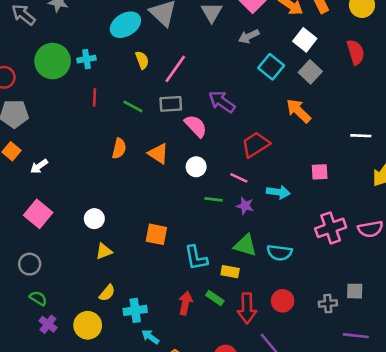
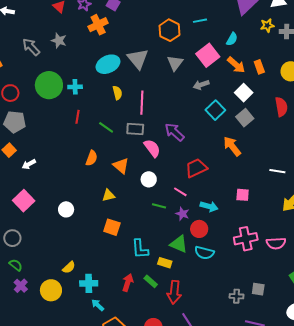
pink line: (175, 69) -> (142, 103), turned -40
yellow triangle: (104, 251) -> (108, 195), moved
red circle: (283, 301) -> (199, 229), moved

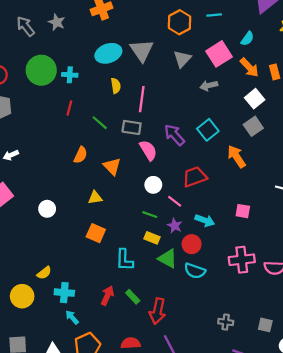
cyan square: (215, 110) -> (208, 130), moved
white circle: (149, 179) -> (153, 185), moved
yellow rectangle: (165, 263) -> (152, 238), moved
gray square: (258, 289) -> (265, 325), moved

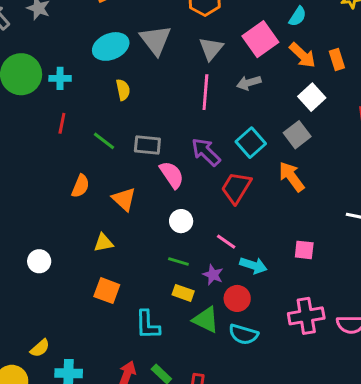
pink line: (142, 99) -> (205, 92), moved
gray square: (253, 126) -> (297, 135), moved
red trapezoid: (195, 177) -> (236, 188), moved, turned -35
pink line: (175, 201) -> (226, 242), moved

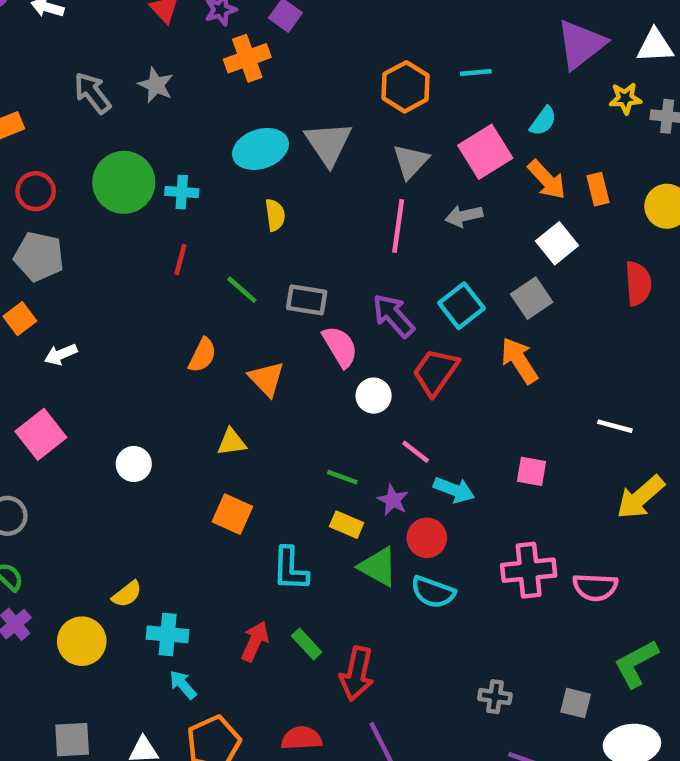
white circle: (181, 221) -> (374, 396), moved

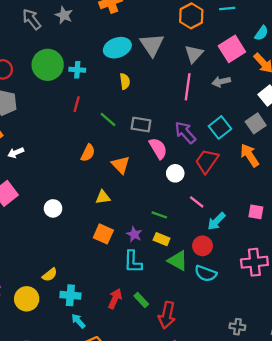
cyan arrow: (454, 490) -> (216, 221), turned 114
purple star: (393, 500) -> (134, 234), moved

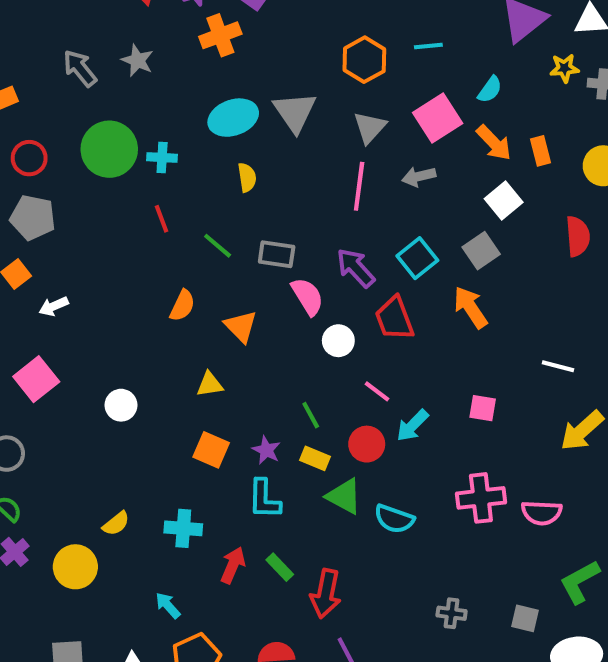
red line: (77, 104) -> (162, 219), turned -35
red trapezoid: (207, 161) -> (394, 319), turned -55
green line: (159, 215) -> (311, 415), turned 42
red circle: (202, 246) -> (367, 444), moved
cyan cross: (70, 295) -> (183, 528), moved

